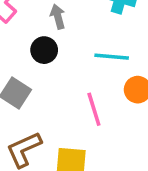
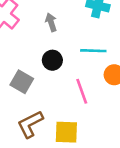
black circle: (44, 50) -> (52, 60), moved

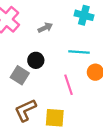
gray arrow: (51, 22) -> (45, 28), turned 80
black circle: (52, 60) -> (36, 60), moved

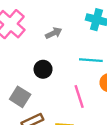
gray square: (20, 75) -> (20, 97), moved

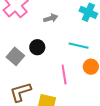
gray square: (20, 97) -> (15, 56), moved

